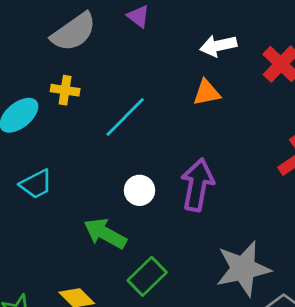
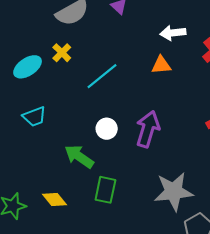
yellow cross: (65, 90) -> (62, 53), turned 30
green rectangle: (147, 276) -> (105, 190), turned -40

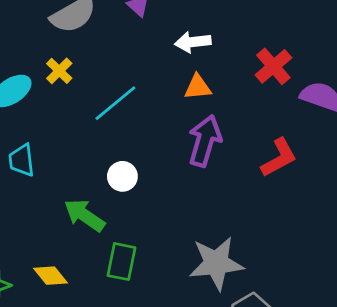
white arrow: (173, 33) -> (193, 42), moved
cyan trapezoid: (34, 117) -> (22, 160), turned 105
purple arrow: (148, 129) -> (205, 141), moved

